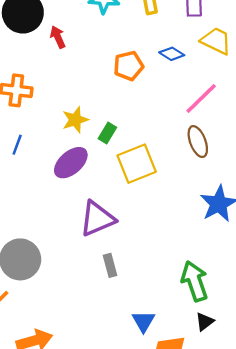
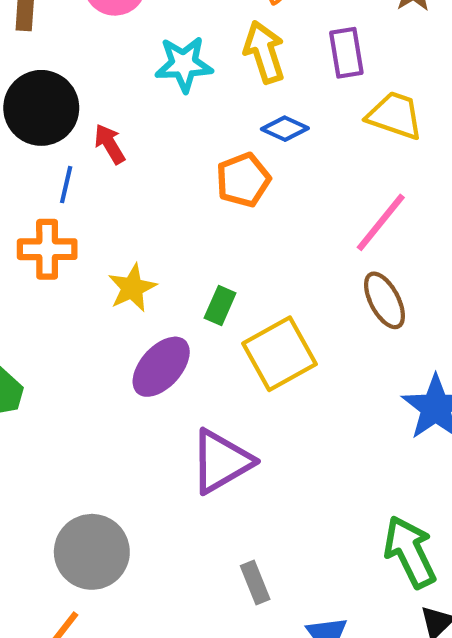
blue diamond: (172, 54) -> (285, 129), moved
yellow star: (75, 120) -> (132, 288), moved
blue line: (17, 145) -> (66, 185), moved
gray rectangle: (110, 265) -> (255, 583), moved

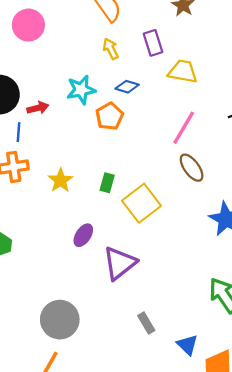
yellow arrow: (264, 52) -> (111, 49), size x0.7
cyan star: (184, 64) -> (81, 90), moved
red arrow: (110, 144) -> (38, 108), turned 115
purple ellipse: (161, 367) -> (83, 235), moved, size x0.7

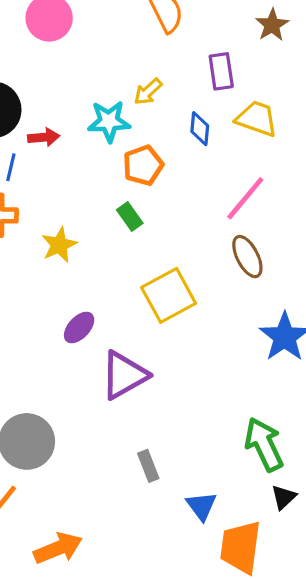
yellow arrow: (111, 49) -> (148, 92), moved, turned -115
blue diamond: (127, 87) -> (200, 129), moved, turned 70
green rectangle: (107, 183) -> (130, 217), moved, turned -60

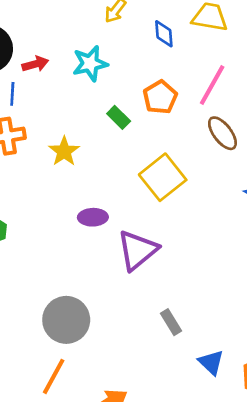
cyan star: (109, 121) -> (90, 64), moved
orange pentagon: (143, 165) -> (160, 97), moved
purple ellipse: (79, 327) -> (93, 217), turned 56
blue triangle: (201, 506) -> (211, 362), moved

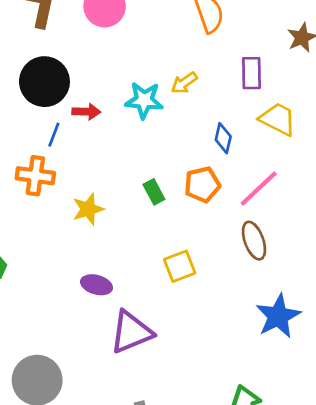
blue diamond: (164, 34) -> (223, 138), moved
cyan star: (90, 64) -> (144, 100), moved
yellow square: (163, 177) -> (180, 266), size x0.7

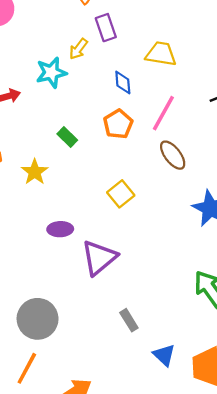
purple rectangle: (252, 73) -> (106, 28), moved
green rectangle: (154, 192) -> (67, 137), moved

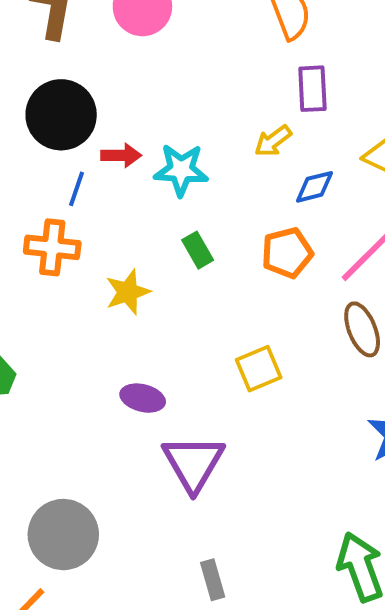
yellow arrow: (78, 49) -> (273, 141), moved
cyan star: (51, 73) -> (181, 170), moved
blue diamond: (123, 83) -> (314, 187), turned 65
purple triangle: (99, 258) -> (193, 463), turned -36

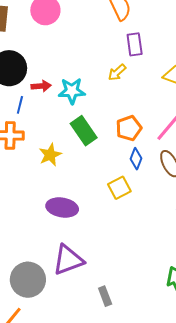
blue diamond: (314, 187) -> (136, 159), moved, turned -50
green rectangle: (198, 250) -> (84, 131), size x1.6
purple ellipse: (143, 398) -> (62, 208), size x1.4
purple triangle: (193, 463) -> (68, 260), moved, turned 44

